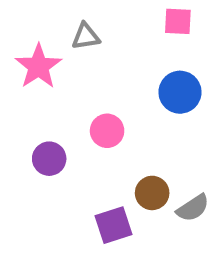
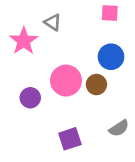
gray triangle: (86, 36) -> (53, 22), turned 42
pink circle: (107, 131) -> (66, 81), size x1.5
brown circle: (152, 193) -> (96, 85), moved

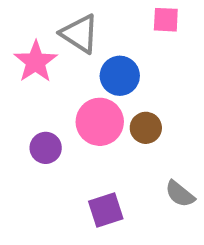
gray triangle: (53, 22) -> (80, 34), size x1.5
blue circle: (111, 57) -> (120, 76), moved
gray semicircle: (119, 128) -> (180, 194), turned 72

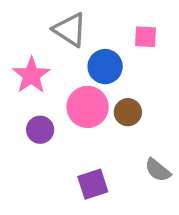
pink square: (166, 20) -> (145, 37), moved
pink star: (36, 62) -> (31, 75), moved

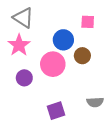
gray triangle: (70, 30) -> (23, 18), moved
brown circle: (128, 112) -> (82, 56), moved
gray semicircle: (158, 170) -> (95, 102), turned -42

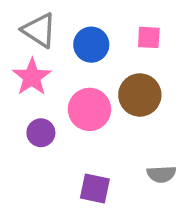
blue circle: (63, 40) -> (91, 45), moved
brown circle: (82, 56) -> (140, 95), size x1.5
purple square: (56, 111) -> (95, 189), turned 30

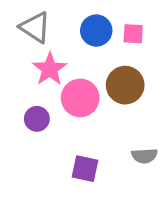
blue circle: (91, 45) -> (96, 31), moved
pink star: (32, 77) -> (50, 69), moved

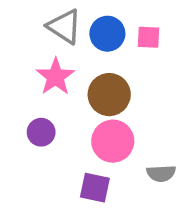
gray triangle: (35, 27) -> (64, 26), moved
brown circle: (125, 85) -> (109, 95), moved
pink circle: (80, 98) -> (113, 141), moved

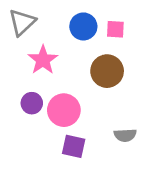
gray triangle: (64, 26) -> (22, 22), moved, turned 44
brown circle: (109, 95) -> (107, 71), moved
pink circle: (113, 141) -> (64, 110), moved

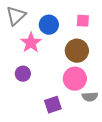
blue circle: (83, 26) -> (49, 25), moved
pink circle: (64, 110) -> (75, 79), moved
purple square: (74, 146) -> (53, 105), turned -30

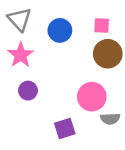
gray triangle: (16, 16) -> (19, 19), turned -30
pink star: (31, 43) -> (21, 55), moved
brown circle: (77, 51) -> (108, 54), moved

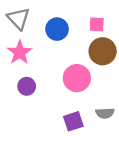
pink circle: (92, 97) -> (77, 78), moved
purple square: (65, 129) -> (73, 121), moved

